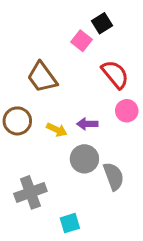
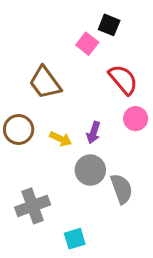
black square: (102, 23) -> (109, 25), turned -36
purple arrow: (87, 124) -> (93, 133), turned -72

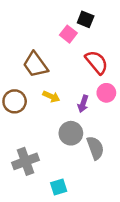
purple arrow: (93, 133) -> (83, 104), moved
yellow arrow: (61, 139) -> (51, 96), moved

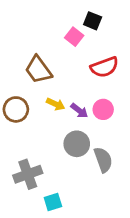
red semicircle: (97, 62) -> (104, 67), turned 110
pink circle: (106, 93) -> (103, 109), moved
purple arrow: (83, 104) -> (79, 111), moved, turned -70
cyan square: (59, 187) -> (53, 202), moved

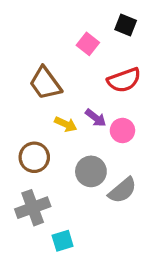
black square: (93, 21) -> (126, 25), moved
brown circle: (16, 109) -> (34, 157), moved
purple arrow: (79, 111) -> (96, 118), moved
gray semicircle: (103, 160) -> (122, 190), turned 70

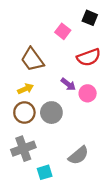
yellow arrow: (66, 124) -> (26, 89), moved, turned -49
gray circle: (91, 171) -> (51, 113), moved
gray semicircle: (122, 190) -> (79, 155), moved

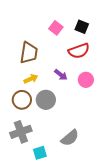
black square: (90, 18) -> (82, 27), moved
brown trapezoid: (32, 60) -> (29, 53), turned -135
yellow arrow: (26, 89) -> (31, 79), moved
pink circle: (88, 93) -> (86, 80), moved

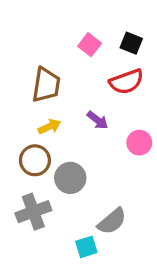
pink circle: (86, 80) -> (139, 143), moved
gray circle: (46, 100) -> (70, 178), moved
cyan square: (40, 153) -> (86, 247), moved

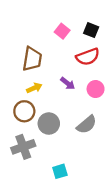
pink circle: (139, 143) -> (96, 89), moved
gray semicircle: (112, 221) -> (87, 125), moved

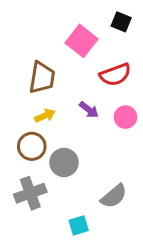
black square: (91, 30) -> (121, 22), moved
pink square: (62, 31) -> (82, 41), size x1.5
gray semicircle: (87, 125) -> (114, 196), moved

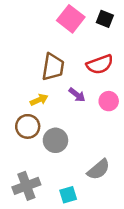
pink square: (82, 41) -> (71, 19), moved
brown trapezoid: (42, 78) -> (53, 67), moved
gray cross: (30, 193) -> (26, 186), moved

